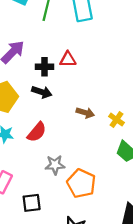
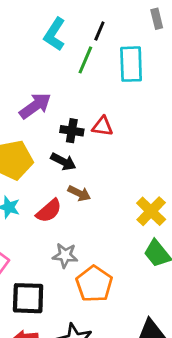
brown arrow: (85, 113) -> (79, 193), moved
yellow cross: (116, 120) -> (151, 211), size x1.5
black square: (32, 203) -> (28, 298), size x1.4

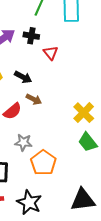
red triangle: (102, 126) -> (51, 53), turned 42
black cross: (72, 131) -> (31, 36), moved

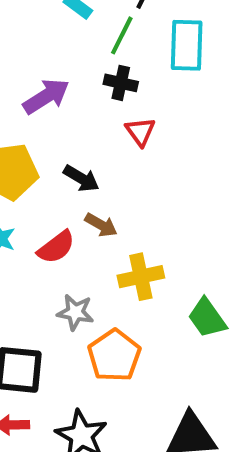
black cross: (31, 36) -> (121, 83), moved
yellow cross: (84, 113) -> (141, 277), moved, turned 30

